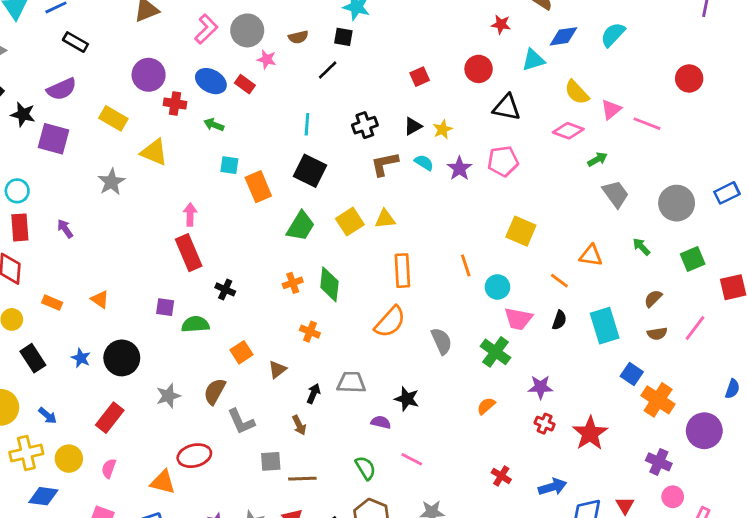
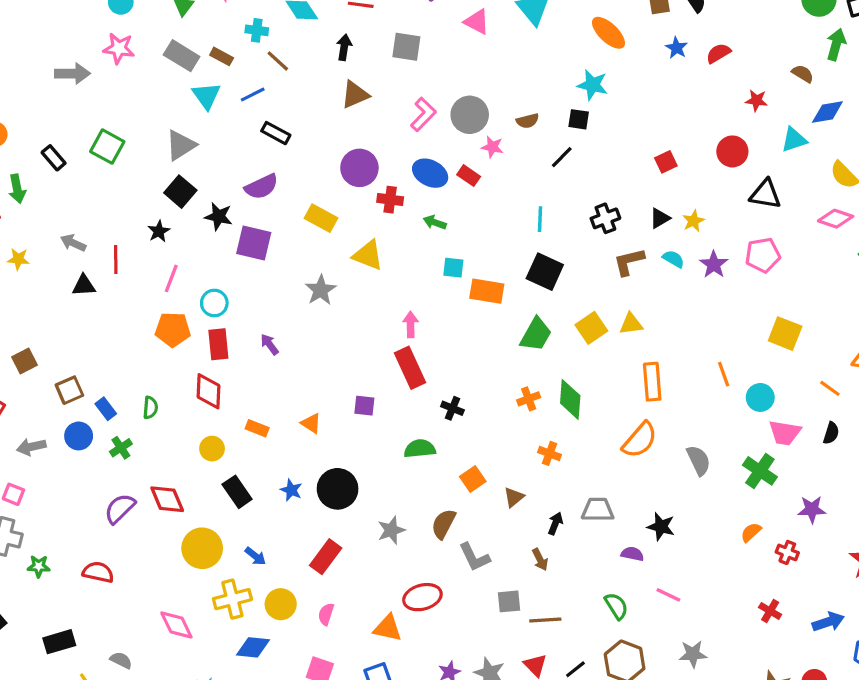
orange rectangle: (258, 187) -> (487, 291), turned -56
purple square: (165, 307) -> (364, 406), moved
red cross: (545, 424) -> (787, 552), moved

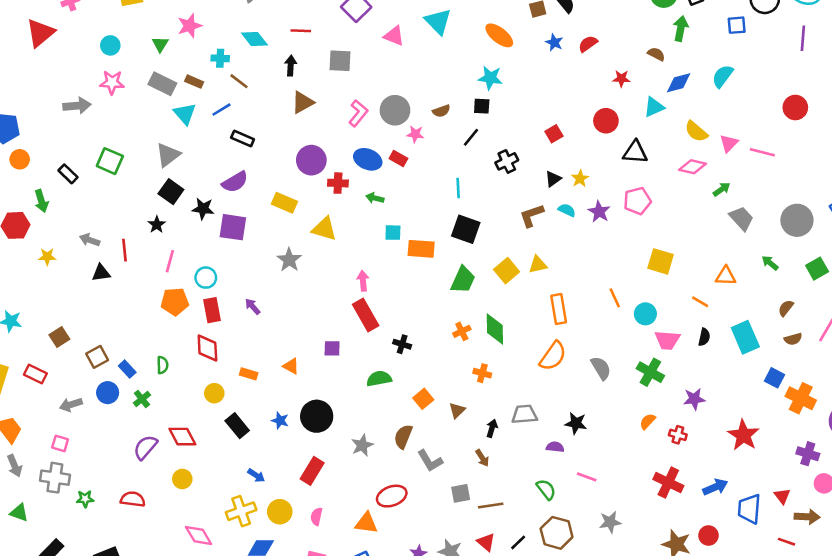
black cross: (605, 218) -> (507, 161), moved
yellow circle: (202, 548) -> (182, 479), moved, size x0.6
red cross: (770, 611) -> (668, 482), size x1.6

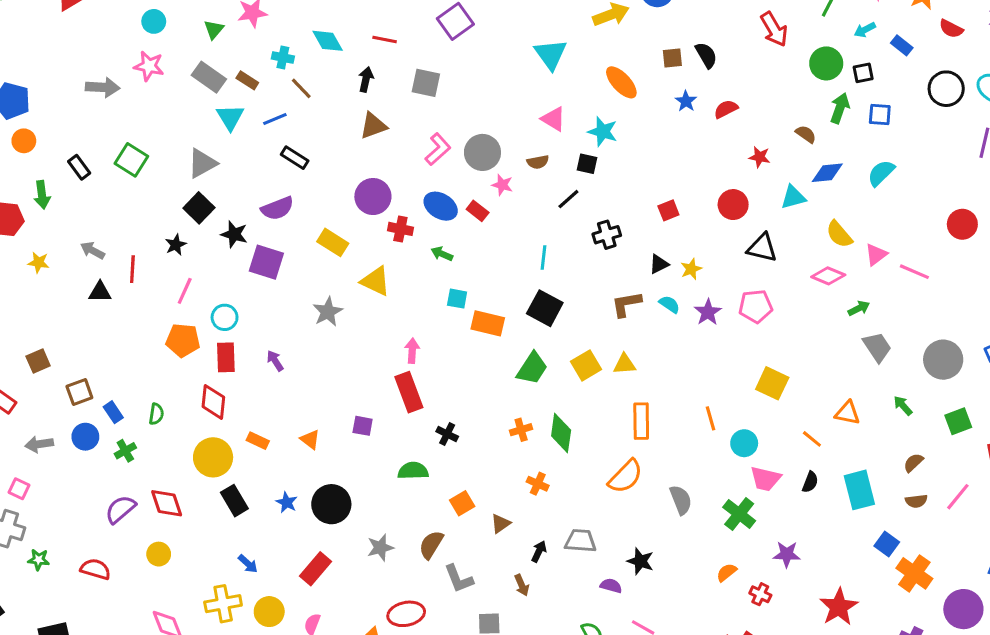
blue square: (737, 25) -> (880, 115), moved
pink triangle: (394, 36) -> (553, 119), moved
yellow circle: (214, 393) -> (213, 457), size x1.6

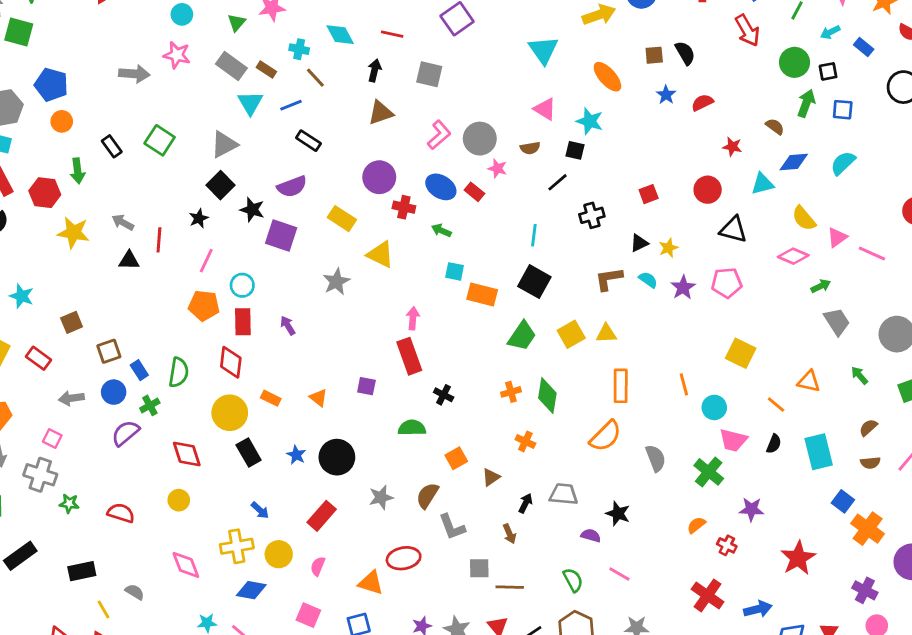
yellow star: (39, 262) -> (73, 233), size x1.6
green semicircle: (156, 414) -> (179, 372), size x1.5
purple semicircle: (120, 509) -> (125, 433), moved

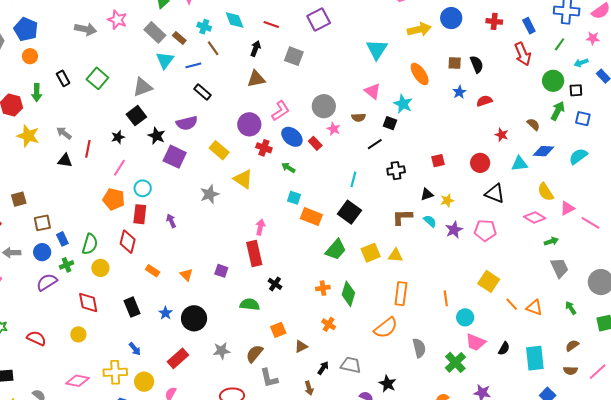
pink L-shape: (439, 135) -> (281, 111), moved
orange line: (776, 405) -> (512, 304), moved
yellow circle: (230, 413) -> (100, 268), moved, size x0.7
pink diamond: (186, 565) -> (78, 381), turned -65

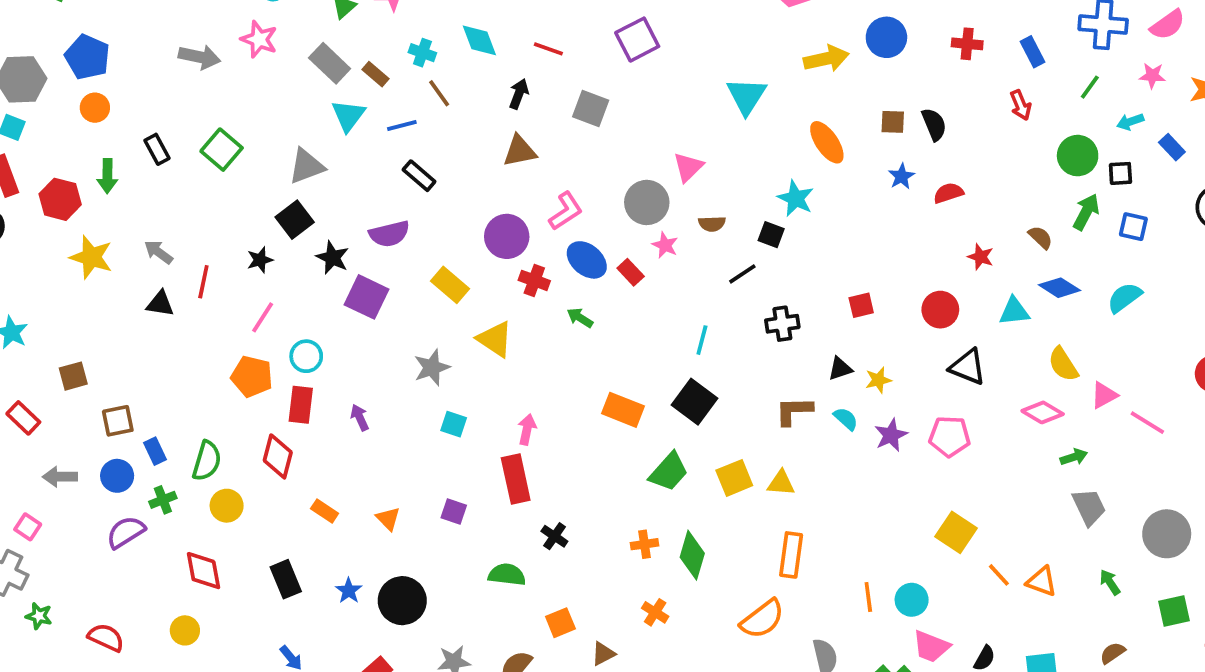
red arrow: (523, 54) -> (1021, 105), size x0.7
pink triangle: (373, 91) -> (688, 167), moved, turned 36
blue diamond: (544, 151) -> (1059, 288), turned 30
cyan square: (294, 198) -> (454, 424), moved
orange line: (446, 298) -> (868, 597), moved

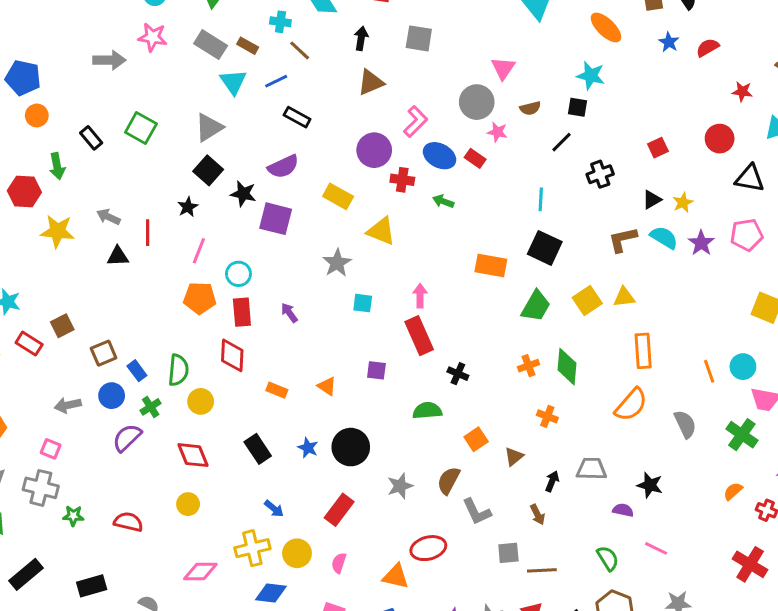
red rectangle: (23, 418) -> (29, 344), moved
cyan semicircle: (846, 419) -> (664, 237), size x1.4

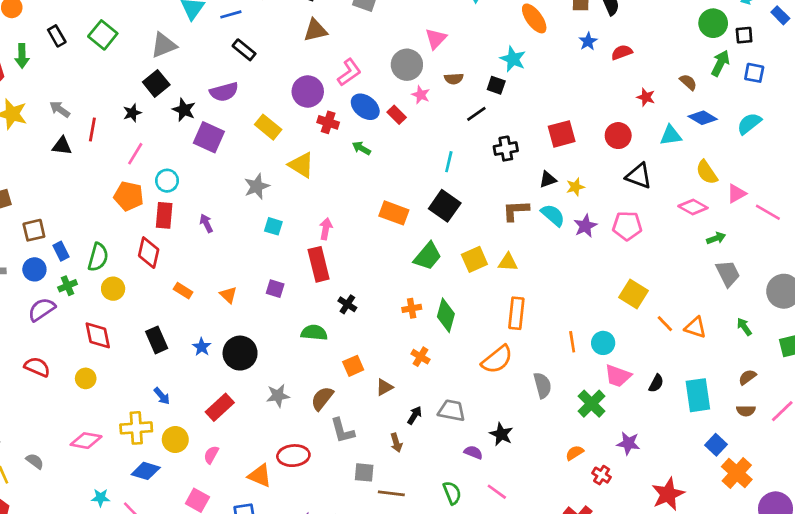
red square: (658, 148) -> (562, 134), size x1.5
red semicircle: (128, 522) -> (37, 367), moved

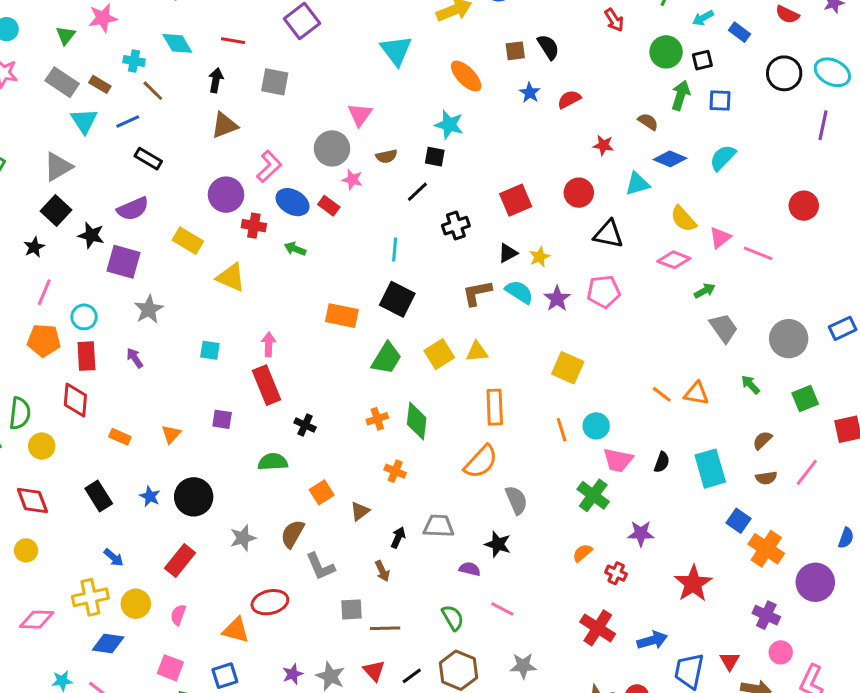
gray star: (257, 186) -> (149, 309), moved
yellow square: (634, 294) -> (568, 368), moved
orange triangle: (228, 295) -> (171, 434), turned 36
gray semicircle: (542, 385) -> (516, 500), moved

